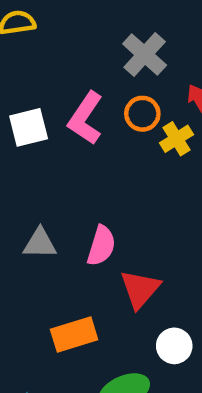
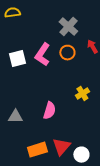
yellow cross: (176, 139) -> (82, 94), moved
gray triangle: (40, 243) -> (15, 117), moved
red triangle: (140, 289) -> (61, 147), moved

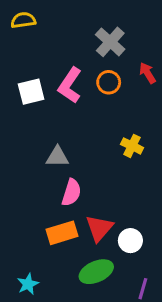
yellow cross: (82, 94) -> (132, 146), turned -32
pink semicircle: (49, 111) -> (71, 192), moved
gray triangle: (15, 117) -> (57, 157), moved

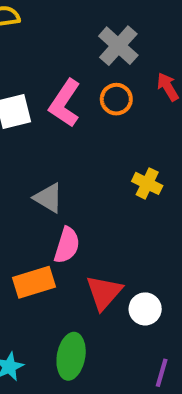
gray triangle: (57, 157) -> (48, 198), turned 30
orange rectangle: (62, 233) -> (34, 282), moved
green ellipse: (96, 272) -> (71, 356), moved, turned -56

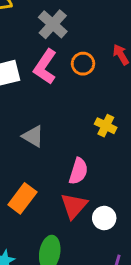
gray cross: (118, 46) -> (53, 24), moved
pink semicircle: (67, 245) -> (78, 171), moved
orange rectangle: (34, 282) -> (22, 198), turned -36

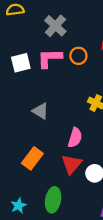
pink L-shape: (45, 67) -> (50, 58), turned 55

